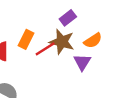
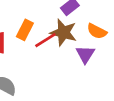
orange semicircle: (93, 41) -> (97, 31), turned 60

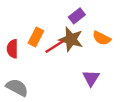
purple triangle: (85, 54) -> (91, 78), moved

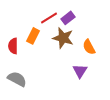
orange semicircle: (102, 38) -> (89, 47), moved, turned 35
red line: (55, 46) -> (49, 18), moved

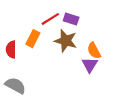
purple rectangle: (68, 18) -> (71, 19), turned 56
purple triangle: (80, 71) -> (90, 65), moved

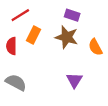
red line: (50, 19) -> (20, 15), moved
purple triangle: (90, 65) -> (74, 80), moved

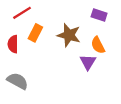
purple rectangle: (72, 15) -> (99, 15), moved
purple triangle: (74, 80) -> (88, 62), moved

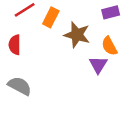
purple rectangle: (99, 15) -> (111, 12), turned -32
orange rectangle: (35, 33) -> (51, 17), moved

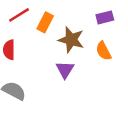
purple triangle: (98, 65) -> (65, 70), moved

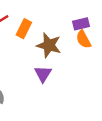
orange semicircle: (104, 51) -> (83, 39), moved

